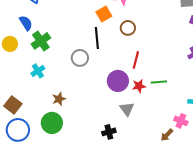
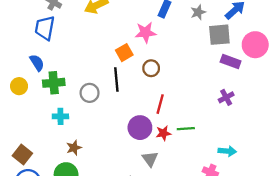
green cross: (41, 41) -> (54, 83), turned 30
gray circle: (80, 58) -> (90, 93), moved
cyan cross: (38, 71) -> (60, 116), moved, turned 32

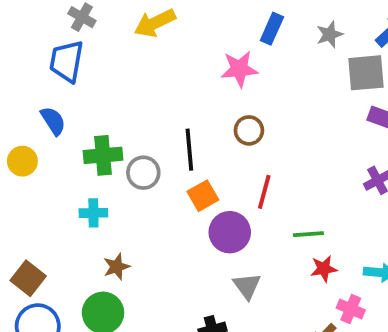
orange square: (124, 53) -> (203, 196), moved
green cross: (54, 83) -> (103, 155), moved
red star: (163, 133) -> (324, 269), moved

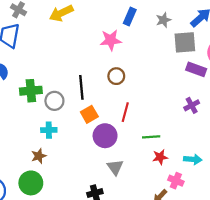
cyan cross: (93, 213) -> (49, 130), moved

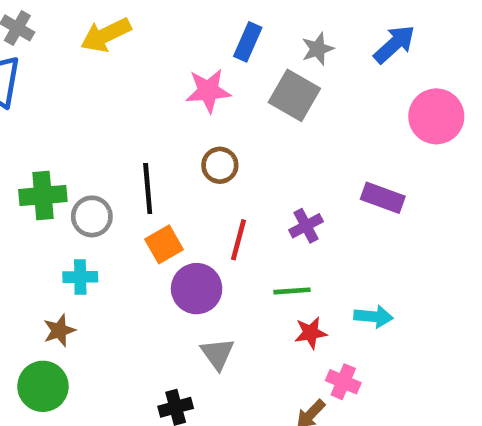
gray square: (185, 42) -> (294, 95), moved, turned 35
purple rectangle: (196, 69) -> (383, 198), moved
purple cross: (192, 105) -> (306, 226), moved
cyan arrow: (193, 159) -> (373, 317), moved

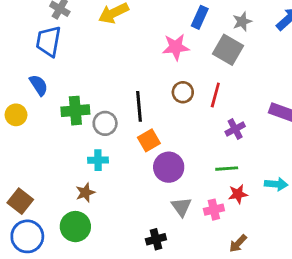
red line: (238, 240) -> (215, 95), moved
pink cross: (343, 382) -> (214, 210), moved, turned -36

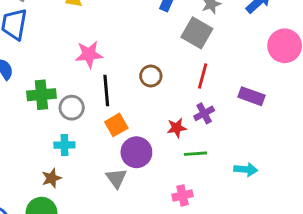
pink star: (176, 47) -> (89, 54), moved
red line: (215, 95) -> (203, 76), moved
red star: (238, 194) -> (177, 128), moved
gray triangle: (181, 207) -> (116, 178), moved

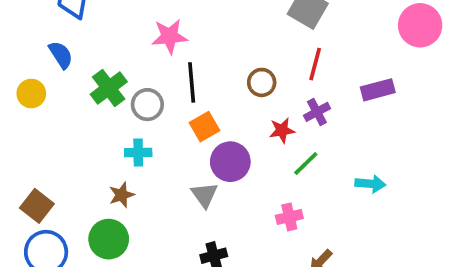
brown circle: (151, 76) -> (262, 82), moved
green cross: (41, 95) -> (109, 88), turned -32
purple rectangle: (252, 96) -> (378, 90), turned -35
green line: (195, 154) -> (306, 164), turned -40

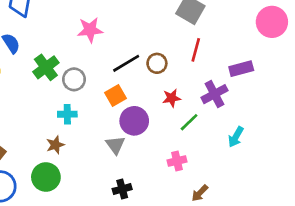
black line: (192, 82) -> (126, 63), moved, turned 64
purple cross: (317, 112) -> (214, 94), moved, size x1.4
cyan arrow: (370, 184) -> (236, 137), turned 115

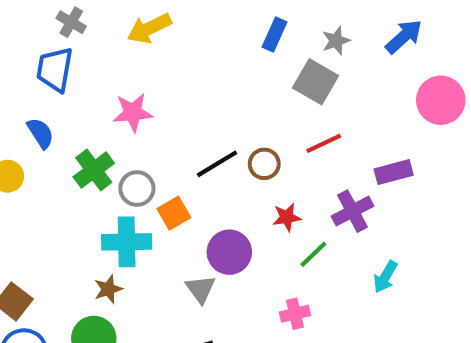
pink star: (90, 30) -> (133, 113), moved
red line: (196, 50) -> (324, 143), turned 50
orange square: (115, 95) -> (174, 213), moved
cyan cross: (67, 114) -> (127, 242), size x1.6

